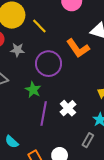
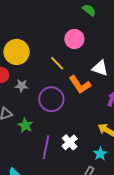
yellow line: (39, 26) -> (57, 63), moved
green star: (33, 90) -> (25, 125), moved

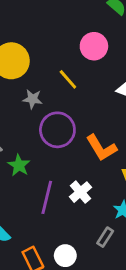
orange L-shape: (80, 85) -> (101, 148), moved
gray star: (22, 86) -> (32, 99), moved

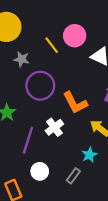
pink circle: (94, 46) -> (75, 36), moved
white cross: (80, 192) -> (54, 127), moved
white circle: (65, 256) -> (40, 171), moved

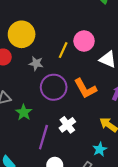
yellow line: (52, 45) -> (63, 50), turned 63
orange L-shape: (75, 103) -> (85, 88), moved

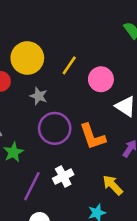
yellow line: (63, 50) -> (69, 65), moved

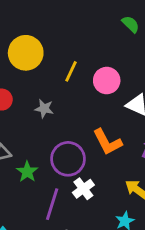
yellow circle: (27, 58) -> (26, 53), moved
purple circle: (55, 128) -> (68, 159), moved

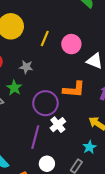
orange L-shape: (107, 142) -> (74, 89), turned -55
green star: (27, 172) -> (14, 88), moved

